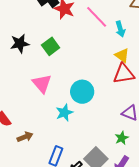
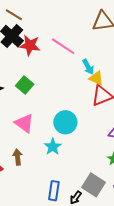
cyan arrow: (120, 29) -> (88, 67), moved
brown arrow: (25, 137) -> (18, 157), moved, turned -63

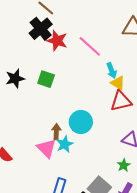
green square: (25, 85) -> (46, 79), turned -30
pink triangle: (24, 123) -> (46, 148), moved
brown arrow: (18, 157) -> (56, 132), moved

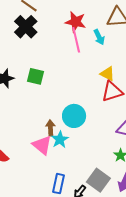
red star: (57, 41) -> (76, 22), moved
pink line: (90, 46) -> (76, 40), turned 40
cyan arrow: (112, 71) -> (99, 37), moved

